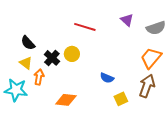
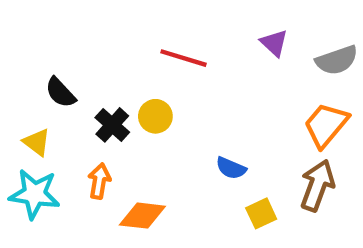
yellow triangle: (26, 63) -> (37, 142), moved
orange arrow: (39, 77) -> (99, 181), moved

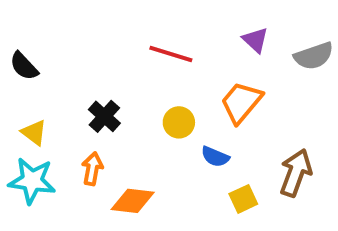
black semicircle: (60, 93) -> (24, 66), moved
yellow circle: (155, 116) -> (179, 122), moved
orange trapezoid: (326, 125) -> (241, 102), moved

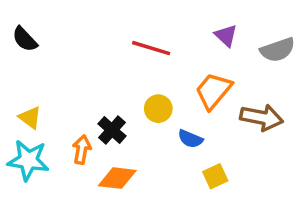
black semicircle: (24, 66) -> (25, 39), moved
black cross: (104, 116) -> (112, 130), moved
brown arrow: (296, 173) -> (262, 118), moved, turned 81

